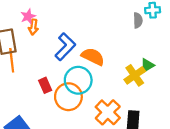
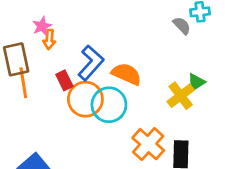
gray semicircle: (138, 20) -> (182, 26), turned -40
red rectangle: (45, 85) -> (64, 80), moved
orange circle: (68, 97) -> (85, 99), moved

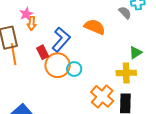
orange semicircle: (126, 74) -> (95, 27), moved
yellow cross: (181, 96) -> (126, 73), moved, turned 36
cyan circle: (109, 105) -> (74, 69), size x0.6

